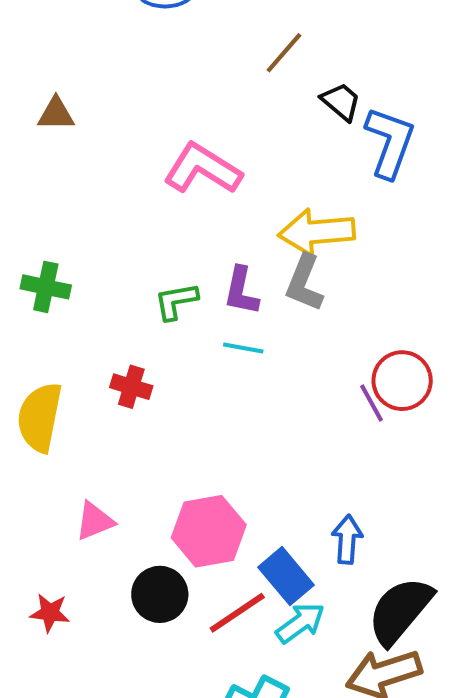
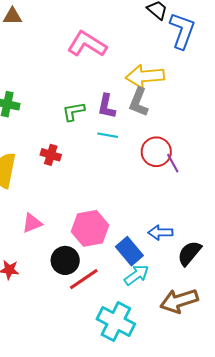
red circle: (402, 381) -> (156, 152), moved
blue arrow: (347, 539) -> (160, 232), turned -95
black semicircle: (400, 611) -> (189, 253), moved, size x0.7
red line: (237, 613) -> (84, 279), moved

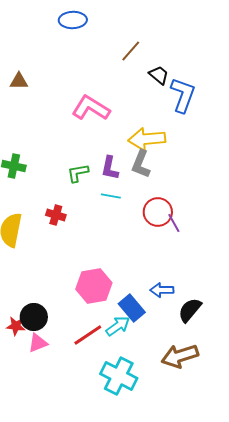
pink triangle: (32, 223) -> (38, 343), moved
black circle: (65, 260) -> (34, 317), moved
cyan arrow: (137, 275) -> (118, 326), moved

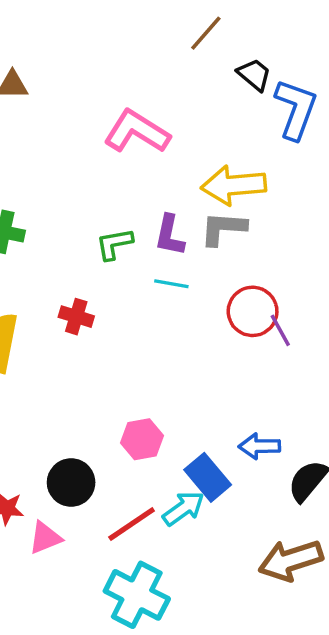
gray L-shape: (141, 164) -> (223, 228), turned 72
pink hexagon: (94, 286) -> (142, 439), size x0.7
black circle: (34, 317) -> (71, 482), moved
cyan cross: (119, 376) -> (137, 595), moved

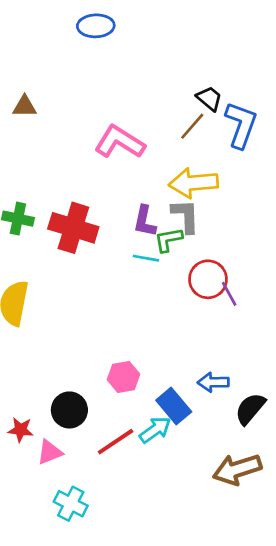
brown line: (206, 33) -> (192, 126), moved
gray L-shape: (223, 228) -> (186, 216), turned 84
green L-shape: (114, 244) -> (168, 240), moved
red cross: (76, 317) -> (73, 228), moved, size x1.8
cyan cross: (137, 595) -> (71, 504), moved, size x0.7

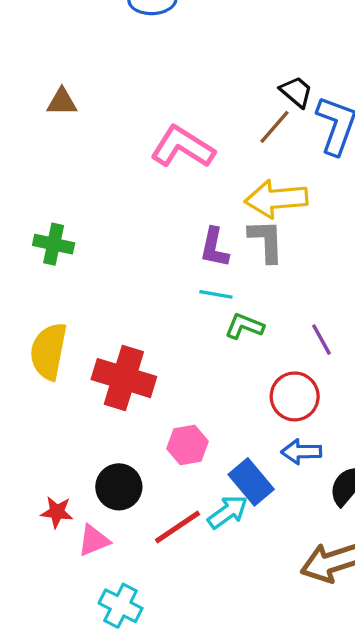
red cross: (73, 228) -> (124, 378), moved
green L-shape: (168, 240) -> (244, 326), moved, turned 32
red circle: (208, 279) -> (295, 396), moved

